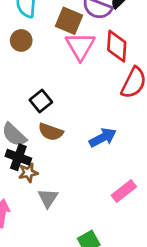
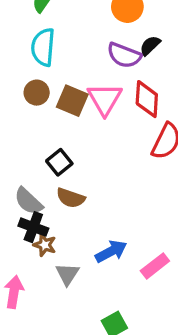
brown square: (69, 21) -> (72, 101), moved
blue arrow: (103, 138) -> (111, 251), moved
brown star: (28, 173) -> (45, 245), turned 30

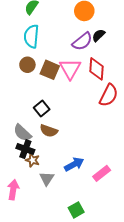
purple semicircle: (124, 55) -> (82, 41), turned -60

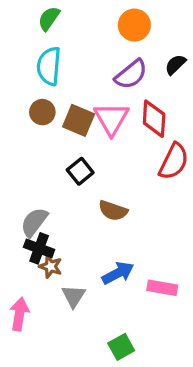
black semicircle: (99, 35) -> (175, 64), moved
black square: (42, 108) -> (80, 171), moved
brown semicircle: (49, 131) -> (113, 211), moved
gray semicircle: (22, 133) -> (34, 222), turned 84
pink rectangle: (102, 173) -> (162, 288), turned 48

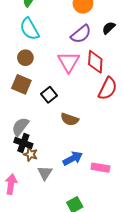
cyan semicircle: (49, 66) -> (30, 29), turned -35
brown square: (79, 120) -> (21, 84), moved

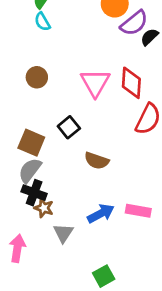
cyan semicircle: (30, 29) -> (42, 22), moved, size x0.6
purple semicircle: (81, 34) -> (134, 23), moved
brown square: (21, 84) -> (31, 143), moved
pink rectangle: (100, 168) -> (138, 211), moved

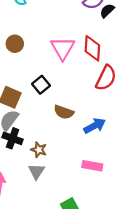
brown star: (44, 208) -> (39, 150), moved
pink rectangle: (138, 211) -> (92, 166), moved
blue arrow: (101, 213) -> (95, 126), moved

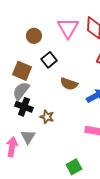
brown circle: (15, 44) -> (34, 36), moved
gray triangle: (36, 171) -> (28, 137), moved

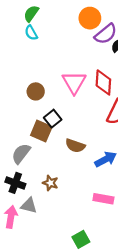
brown square: (22, 71) -> (41, 131), moved
black cross: (24, 107) -> (15, 183), moved
gray triangle: (28, 137) -> (29, 206), turned -49

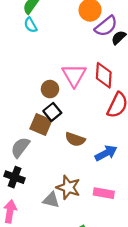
brown circle: (36, 91) -> (50, 89), moved
brown star: (50, 183) -> (68, 187), moved, size x1.5
gray triangle: (29, 206) -> (51, 200), moved

